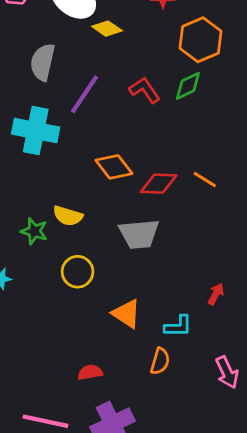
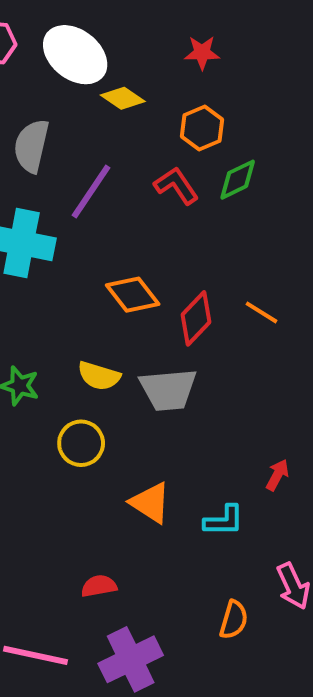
orange hexagon: (201, 40) -> (202, 128), moved, size x0.7
red diamond: (159, 184) -> (196, 318), turned -48
yellow semicircle: (68, 216) -> (99, 376), moved
orange semicircle: (160, 361) -> (234, 620), moved

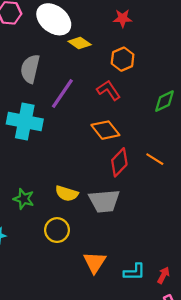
green diamond: (238, 180) -> (165, 101), moved
orange diamond: (133, 295) -> (105, 130), moved
red arrow: (277, 475) -> (163, 275), moved
orange triangle: (150, 503) -> (95, 262), turned 30

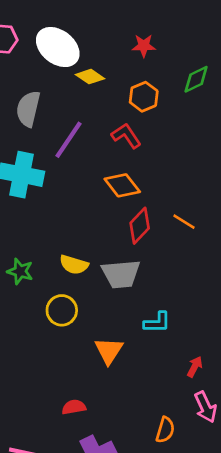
green diamond: (165, 101) -> (196, 79), moved
cyan L-shape: (134, 272) -> (157, 322), moved

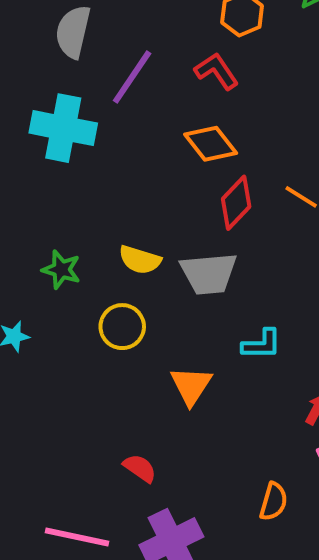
red semicircle: (74, 407) -> (140, 468), turned 45

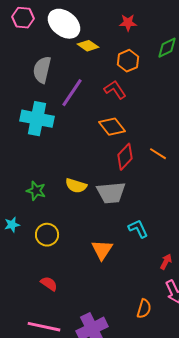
yellow circle: (122, 327) -> (47, 235), moved
cyan L-shape: (262, 344) -> (138, 229), turned -115
red semicircle: (140, 468) -> (49, 284), moved

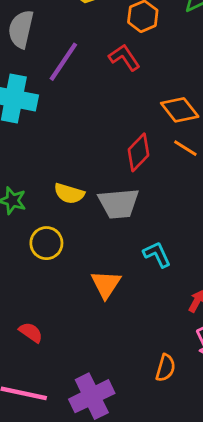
orange diamond: (112, 127) -> (180, 110), moved
yellow circle: (47, 235) -> (46, 243), moved

